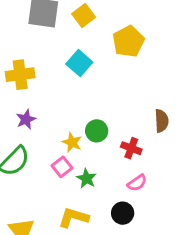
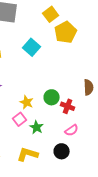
yellow square: (84, 15) -> (51, 14), moved
green circle: (97, 131) -> (52, 97), moved

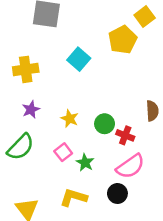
yellow square: (51, 14) -> (145, 16), moved
yellow star: (27, 102) -> (70, 119), moved
pink semicircle: (72, 130) -> (130, 166), size x1.6

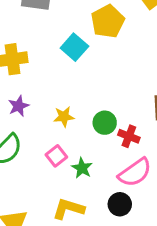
yellow pentagon: (123, 40) -> (108, 21), moved
yellow star: (70, 119) -> (64, 117), turned -30

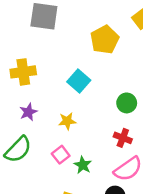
cyan square: (74, 47) -> (79, 81), moved
green circle: (105, 123) -> (127, 103), moved

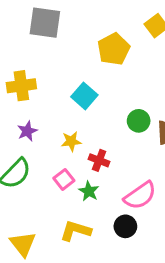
red cross: (123, 138) -> (99, 160), moved

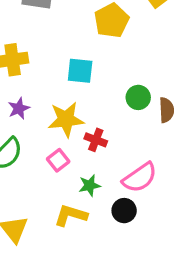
cyan square: (84, 96) -> (80, 71), turned -35
yellow star: (71, 141) -> (66, 119), size x1.6
green star: (89, 191) -> (90, 185), moved, turned 30

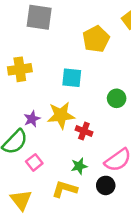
purple star: (19, 108) -> (32, 119), moved
pink square: (58, 160) -> (34, 162), moved

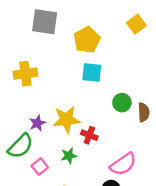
yellow pentagon: (96, 39) -> (87, 40), moved
cyan square: (72, 78) -> (92, 72), moved
green star: (79, 166) -> (69, 156), moved

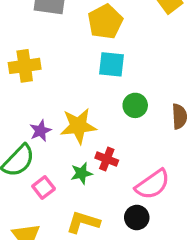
green circle: (122, 103) -> (135, 105), moved
red cross: (89, 135) -> (107, 159), moved

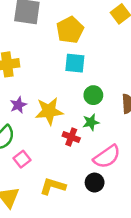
purple star: (40, 131) -> (18, 105), moved
green star: (81, 173) -> (91, 122), moved

